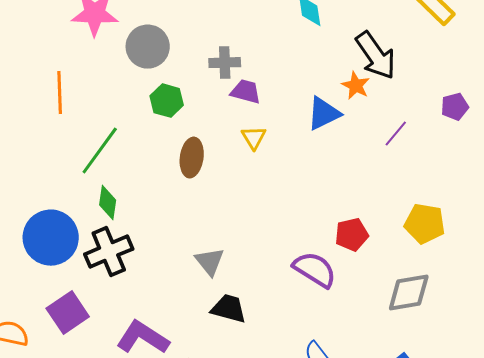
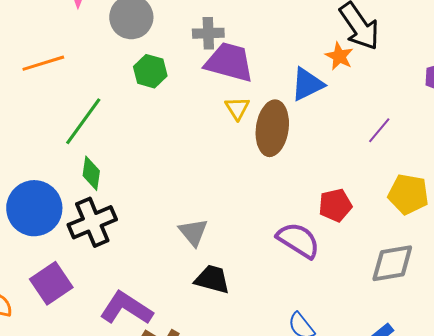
purple trapezoid: (246, 92) -> (229, 62), size x1.6
orange line: (60, 93) -> (43, 63), turned 75
purple line: (396, 134) -> (379, 130), moved
brown ellipse: (192, 158) -> (272, 128), moved, size x1.4

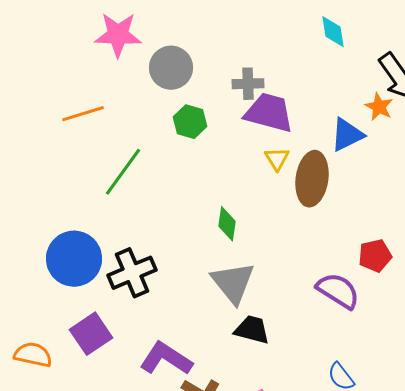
green diamond: (91, 173) -> (227, 224), moved
gray triangle: (193, 232) -> (233, 283), size x1.5

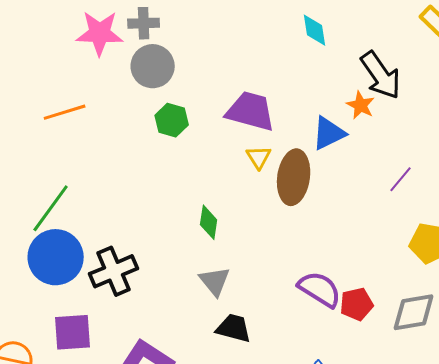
gray cross: (248, 84) -> (144, 23), moved
green line: (123, 172) -> (51, 208), moved
red pentagon: (375, 256) -> (357, 304), moved
gray triangle: (233, 283) -> (215, 281), size x0.7
purple square: (91, 334) -> (73, 332), turned 30

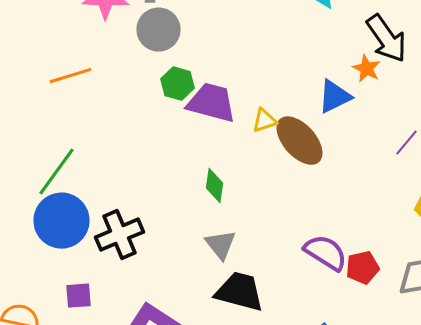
purple trapezoid: (251, 111) -> (212, 103), moved
yellow triangle: (259, 157) -> (264, 121), turned 44
brown ellipse: (294, 177) -> (300, 141), turned -50
black trapezoid: (234, 328) -> (240, 292), size x1.4
purple square: (73, 332) -> (78, 296), size x0.7

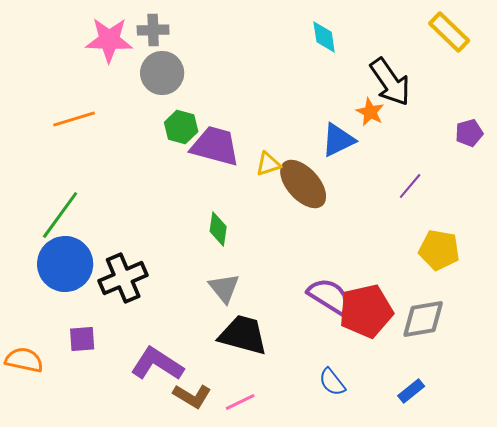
red pentagon: (362, 268) -> (366, 311), size x1.6

